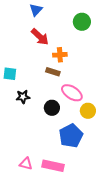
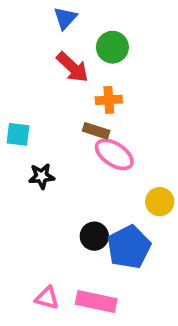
green circle: (82, 22) -> (112, 47), moved
pink ellipse: (72, 93) -> (114, 154), moved
black circle: (52, 108) -> (94, 236), moved

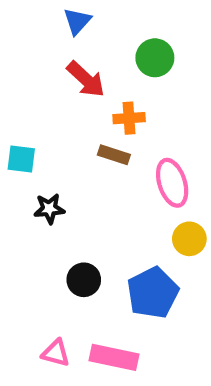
green circle: (112, 47) -> (155, 58), moved
pink ellipse: (114, 154) -> (172, 183), moved, turned 39
black circle: (94, 236) -> (84, 280), moved

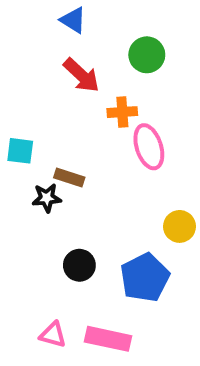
blue triangle: (77, 21) -> (73, 20), turned -40
brown rectangle: (114, 155) -> (69, 177), moved
pink ellipse: (172, 183) -> (149, 147), moved

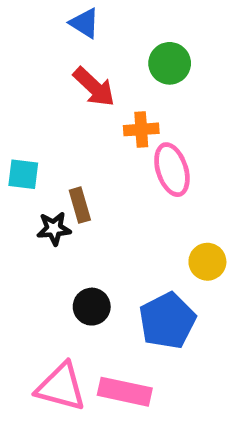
brown rectangle: (69, 177) -> (80, 205), turned 56
pink triangle: (53, 335) -> (61, 387), size x1.6

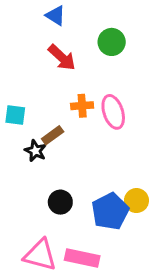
orange cross: (141, 129) -> (82, 106), moved
brown rectangle: (80, 205) -> (53, 135), turned 70
black star: (54, 229) -> (35, 151), turned 30
yellow circle: (207, 262) -> (136, 201), moved

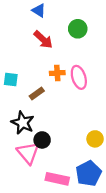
black star: (35, 151) -> (23, 123), moved, size x1.5
blue pentagon: (110, 211) -> (89, 173), moved
pink triangle: (40, 255) -> (28, 153), moved, turned 35

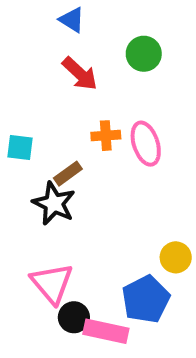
black star: (23, 123) -> (54, 203), moved
black circle: (42, 140) -> (74, 317), moved
blue pentagon: (89, 173) -> (146, 299), moved

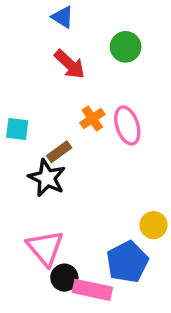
orange cross: (106, 136) -> (92, 118), turned -30

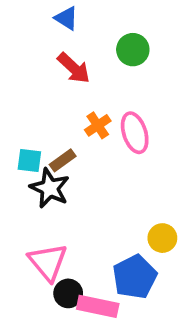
cyan square: (17, 129) -> (29, 160), moved

